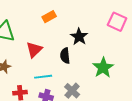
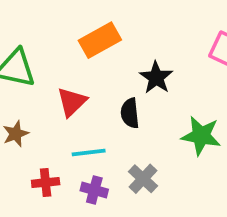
orange rectangle: (49, 17) -> (100, 40), size x1.5
green star: (103, 68) -> (201, 136), turned -30

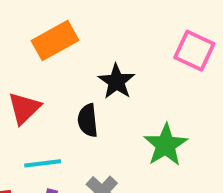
green star: (201, 136) -> (166, 145), turned 30

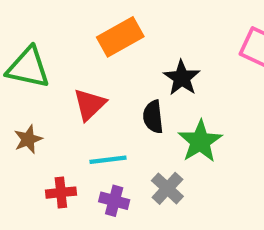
green star: (166, 145) -> (200, 141), moved

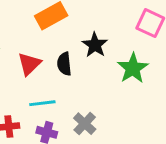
black semicircle: (153, 117) -> (64, 64), moved
green star: (200, 141) -> (133, 68), moved

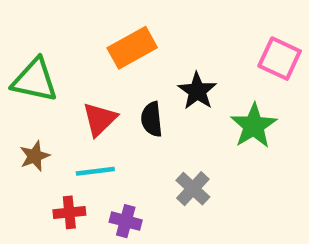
cyan line: (42, 103) -> (95, 171), moved
gray cross: (85, 124) -> (193, 189), moved

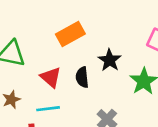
red triangle: (100, 119) -> (51, 77), turned -35

